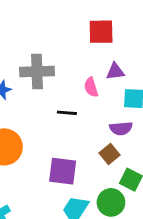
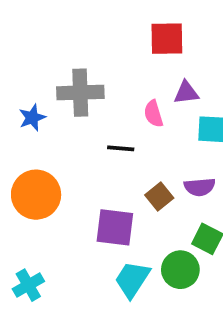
purple semicircle: (121, 128) -> (200, 187), moved
brown square: (110, 154) -> (159, 197), moved

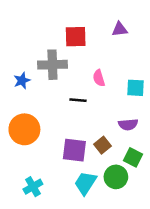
red square: (167, 39) -> (76, 37), moved
purple triangle: (186, 93) -> (120, 29), moved
brown square: (159, 197) -> (102, 145), moved
cyan cross: (28, 285) -> (33, 187), moved

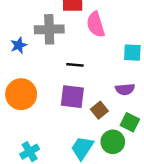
pink semicircle: (99, 78) -> (96, 24), moved, size x1.5
purple square: (74, 150) -> (72, 97), moved

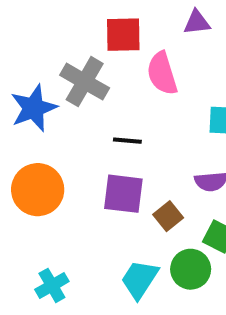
gray cross: (49, 29) -> (85, 82), turned 32
blue star: (19, 45) -> (34, 108), size x1.6

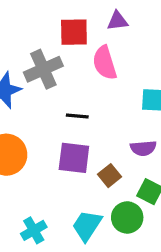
purple triangle: (197, 22) -> (118, 21), moved
gray cross: (85, 82) -> (43, 69), turned 36
cyan cross: (52, 285) -> (34, 230), moved

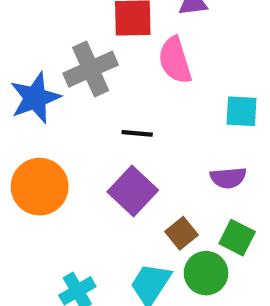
purple square: (74, 158) -> (133, 191), turned 36
brown square: (109, 176) -> (182, 233), moved

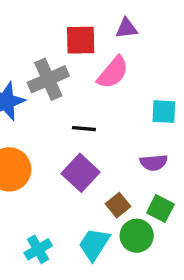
pink semicircle: (175, 60) -> (113, 72), turned -123

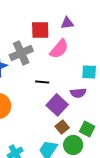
purple semicircle: (154, 163) -> (78, 93), moved
purple square: (81, 173) -> (57, 105), moved

